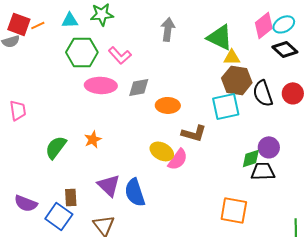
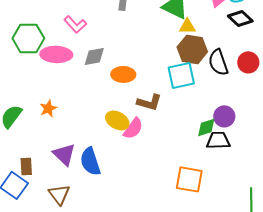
green hexagon: (82, 52) -> (28, 38), moved

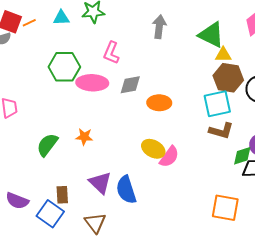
pink L-shape: (75, 24) -> (111, 53), turned 65
brown L-shape: (149, 102) -> (221, 131), moved
orange star: (48, 108) -> (84, 137), turned 30

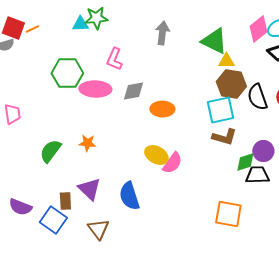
cyan triangle: (61, 18) -> (80, 24), moved
purple triangle: (100, 183) -> (89, 189), moved

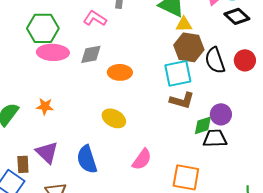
pink L-shape: (114, 59) -> (95, 18), moved, turned 100
green hexagon: (67, 73) -> (43, 28), moved
pink semicircle: (172, 163) -> (142, 159), moved

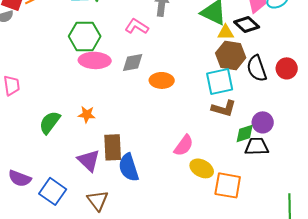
black diamond: (237, 16) -> (247, 24), moved
yellow ellipse: (114, 118) -> (202, 168), moved
pink semicircle: (142, 159) -> (184, 145), moved
brown rectangle: (23, 164) -> (113, 147), moved, size x1.5

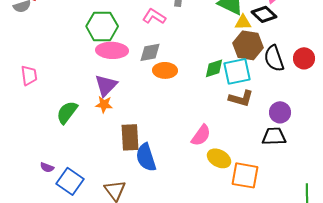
orange ellipse: (162, 80) -> (165, 70), moved
green diamond: (245, 133) -> (214, 68), moved
purple triangle: (89, 160) -> (106, 85), moved, turned 30
purple semicircle: (20, 178) -> (47, 167), moved, size x0.6

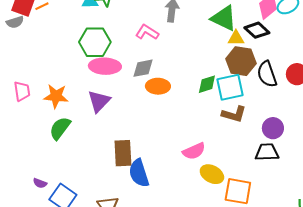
orange star: (104, 104) -> (56, 96), moved, size x1.4
pink semicircle: (201, 135) -> (194, 151), turned 30

